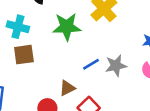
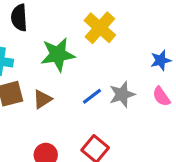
brown triangle: (67, 88) -> (42, 99), moved

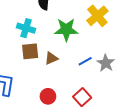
gray star: (122, 94) -> (106, 63), turned -30

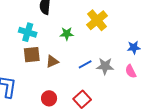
green star: (66, 30) -> (67, 34), size x0.6
gray star: (106, 63) -> (105, 66), turned -30

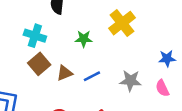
brown square: (32, 55) -> (39, 64), turned -36
blue line: (85, 64) -> (92, 76), moved

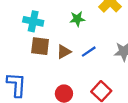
brown square: (39, 64) -> (40, 46), turned -36

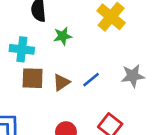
green star: (77, 19) -> (63, 36), moved

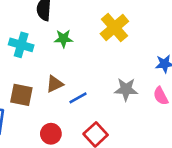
brown square: (33, 78) -> (21, 95), moved
blue line: (91, 80) -> (78, 98), moved

